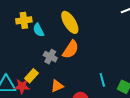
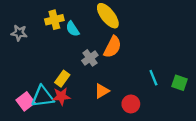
gray cross: (50, 57) -> (90, 58), turned 32
yellow rectangle: (31, 76) -> (62, 79), moved

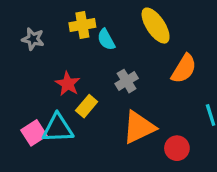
orange semicircle: (113, 47) -> (184, 69), moved
orange triangle: (102, 91) -> (139, 127), size x1.6
red star: (61, 96) -> (68, 84), moved, turned 30

